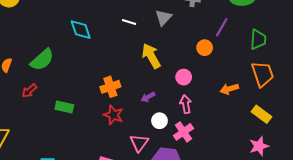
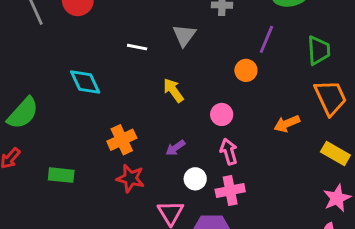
cyan diamond: (81, 30) -> (85, 82), moved
yellow arrow: (151, 56) -> (173, 90), size x0.7
pink cross: (183, 132) -> (230, 190), turned 30

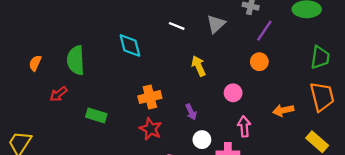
purple line: (266, 39) -> (264, 31), moved
green semicircle: (23, 113) -> (76, 60), turned 124
purple arrow: (175, 148) -> (191, 112), turned -91
pink arrow: (229, 152) -> (244, 126), moved

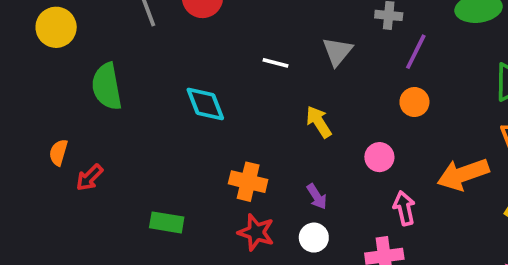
green semicircle: (76, 60) -> (107, 86), moved
red arrow: (58, 94) -> (89, 178), moved
orange cross: (150, 97) -> (248, 182), turned 35
orange arrow: (283, 110) -> (463, 174), size x1.5
white circle: (202, 140) -> (314, 238), moved

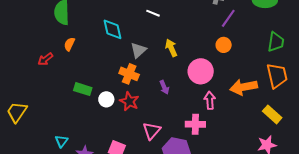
gray triangle: (337, 51) -> (138, 50), moved
orange semicircle: (58, 152) -> (69, 44), moved
pink circle: (379, 157) -> (201, 71), size x1.6
white circle: (314, 238) -> (106, 99), moved

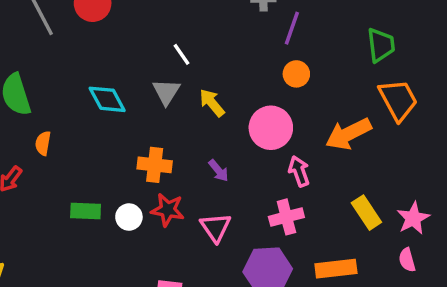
white line: (153, 13) -> (181, 54), moved, turned 48
gray triangle: (138, 50) -> (166, 92), moved
yellow rectangle: (272, 114) -> (366, 213), moved, turned 30
pink triangle: (152, 131) -> (216, 227), moved

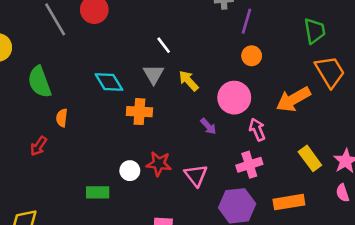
orange cross: (155, 165) -> (139, 112), moved
purple arrow: (219, 171) -> (208, 126), moved
green rectangle: (86, 211) -> (98, 192), moved

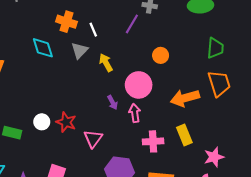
purple line: (246, 21) -> (132, 24), moved
orange cross: (139, 112) -> (67, 22), moved
pink arrow: (257, 130) -> (135, 113), moved
yellow rectangle: (310, 158) -> (184, 135), moved
pink cross: (249, 165) -> (153, 141), moved

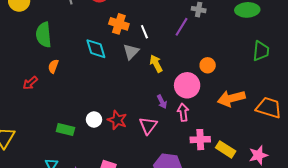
orange circle: (161, 55) -> (208, 65), moved
orange trapezoid: (219, 83) -> (269, 108), moved, turned -56
yellow rectangle: (184, 135) -> (226, 149), moved, turned -36
pink triangle: (93, 139) -> (148, 126), moved

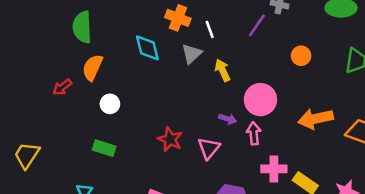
orange circle: (208, 65) -> (301, 56), moved
orange semicircle: (53, 66) -> (93, 68), size x1.5
purple arrow: (162, 102) -> (228, 119), turned -48
white circle: (94, 120) -> (110, 104), moved

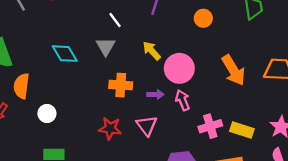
orange cross: (178, 18) -> (121, 85), moved
yellow arrow: (223, 70) -> (152, 51), moved
orange arrow: (315, 119) -> (233, 70), turned -92

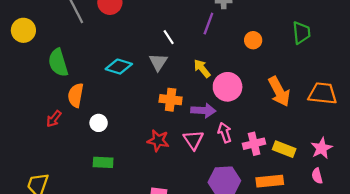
cyan diamond: (65, 54) -> (119, 67), turned -45
purple arrow: (155, 94) -> (203, 110), size x1.5
pink arrow: (183, 100) -> (225, 133), moved

